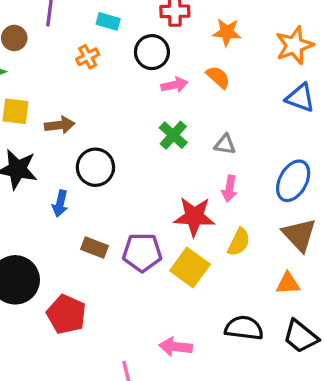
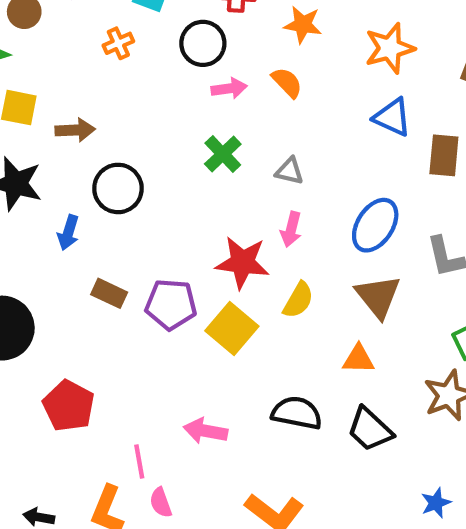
red pentagon: (66, 314) -> (69, 406), moved

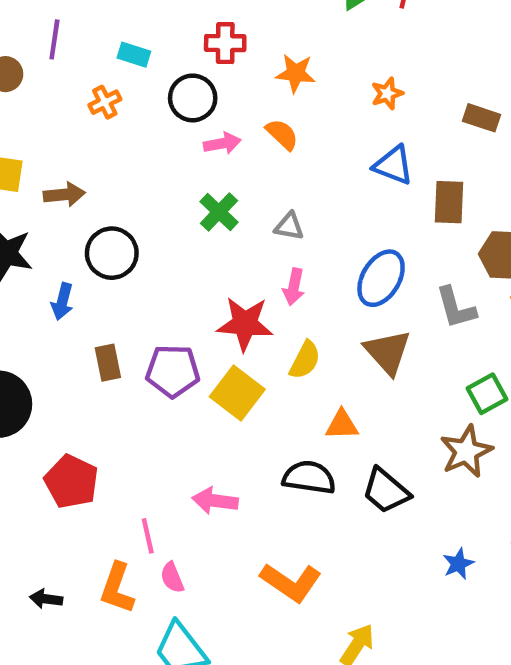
orange star: (390, 48) -> (387, 93), size x0.6
brown rectangle: (109, 293) -> (108, 363), turned 56
orange triangle: (358, 359) -> (342, 425), moved

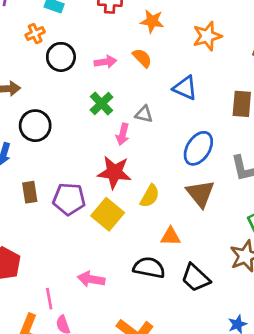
orange star: (387, 93) -> (207, 36), size x1.5
black circle: (193, 98) -> (61, 57), moved
blue triangle: (393, 165) -> (185, 88), moved
pink arrow: (294, 287) -> (123, 134), moved

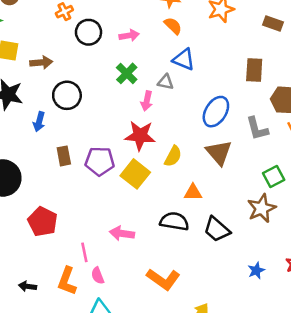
orange semicircle: (142, 58) -> (173, 26), moved
blue triangle: (185, 88) -> (184, 59), moved

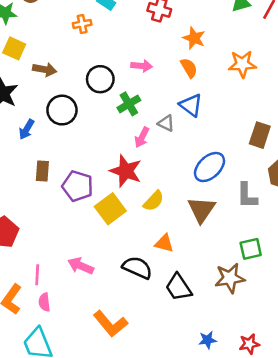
black circle: (89, 32) -> (100, 79), moved

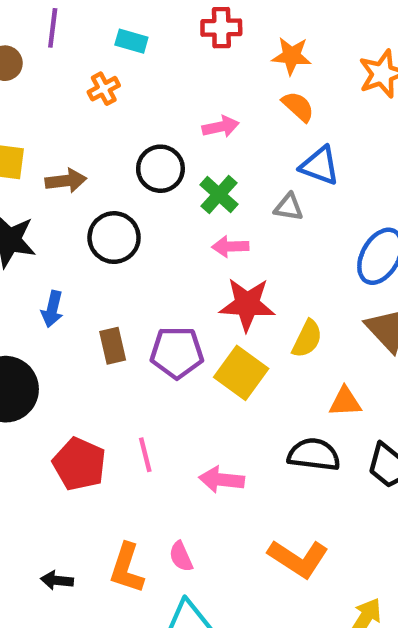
blue arrow: (26, 129) -> (52, 309), moved
pink arrow: (142, 137) -> (230, 246), moved, turned 78
pink line: (37, 275) -> (145, 455), moved

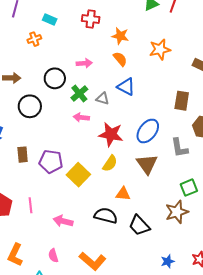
gray triangle: (289, 207) -> (103, 99), moved
red star: (247, 304) -> (111, 134), moved
pink semicircle: (181, 556) -> (53, 256), moved

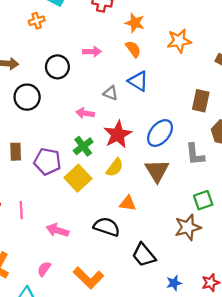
green cross: (79, 93) -> (83, 146), moved
red star: (111, 134) -> (118, 134), turned 30
black trapezoid: (139, 225) -> (144, 255), moved
pink semicircle: (53, 256) -> (44, 269), turned 48

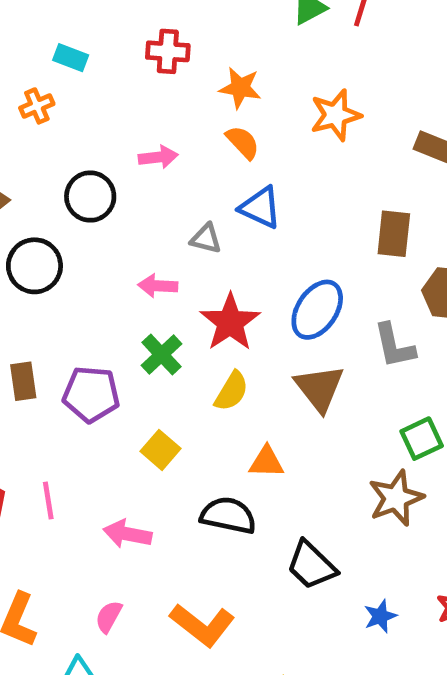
yellow square: (78, 178) -> (161, 450), moved, size x0.7

